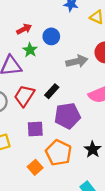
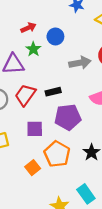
black rectangle: (52, 91) -> (53, 92), turned 32

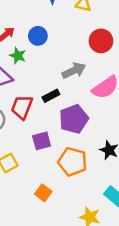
gray arrow: (80, 63) -> (74, 71), moved
orange square: (33, 168) -> (43, 193), moved

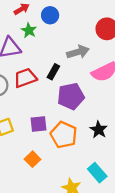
black rectangle: (51, 96) -> (53, 72), turned -42
red trapezoid: (22, 107) -> (25, 78), turned 40
purple square: (42, 141) -> (39, 124), moved

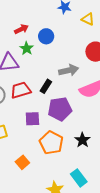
purple square: (39, 124) -> (32, 119), moved

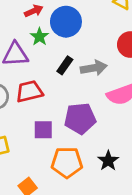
blue circle: (46, 36) -> (66, 22), size x1.5
black rectangle: (46, 86) -> (65, 65), moved
orange pentagon: (51, 143) -> (67, 162), turned -30

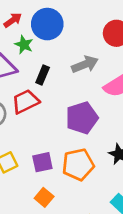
black rectangle: (65, 65) -> (43, 75), moved
purple square: (43, 130) -> (42, 162), moved

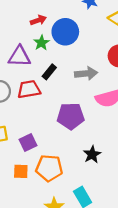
purple square: (42, 162) -> (28, 142), turned -30
orange pentagon: (78, 165) -> (49, 168), moved
orange square: (44, 197) -> (21, 171), turned 35

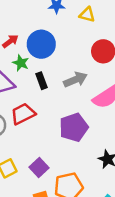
black rectangle: (49, 72) -> (42, 81), moved, turned -42

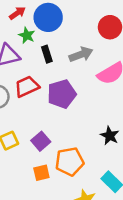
purple pentagon: (74, 127) -> (62, 94), moved

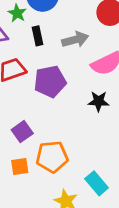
black star: (110, 136) -> (99, 101), moved, turned -30

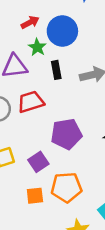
purple pentagon: (50, 82) -> (66, 134), moved

